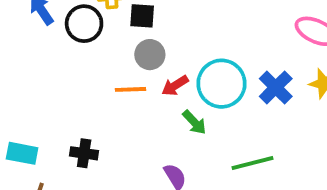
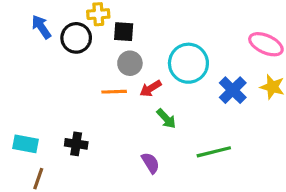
cyan circle: (221, 84) -> (188, 63), moved

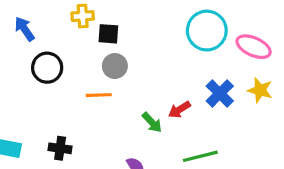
black circle: (76, 38) -> (47, 68), moved
cyan circle: (188, 63) -> (207, 31), moved
red arrow: (150, 89) -> (179, 110), moved

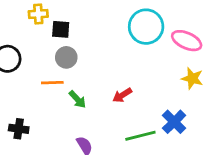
blue cross: (220, 93) -> (174, 122), moved
green arrow: (152, 122) -> (77, 99), moved

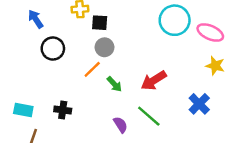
orange line: (52, 83) -> (92, 69), turned -42
red arrow: (122, 95) -> (154, 80), size x1.5
green line: (140, 136) -> (149, 116), moved, turned 55

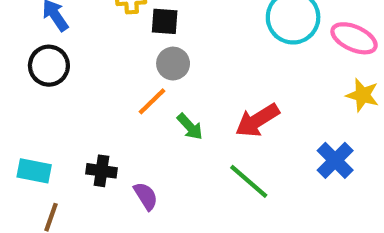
black circle: (53, 49) -> (49, 66), moved
purple semicircle: (120, 125) -> (146, 196), moved

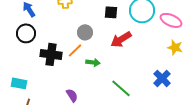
black square: (165, 21) -> (111, 12), moved
red arrow: (257, 120) -> (121, 39), moved
green arrow: (190, 127) -> (93, 62), turned -40
black cross: (102, 171) -> (51, 54), moved, size x1.5

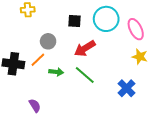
pink ellipse: (171, 20) -> (136, 29), turned 40
green line: (121, 88) -> (85, 75), moved

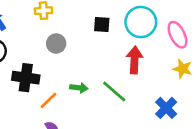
gray circle: (48, 41) -> (56, 44), moved
red arrow: (85, 48) -> (134, 60), moved, turned 125
orange line: (38, 60) -> (49, 100), moved

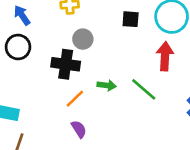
black cross: (26, 78) -> (66, 64), moved

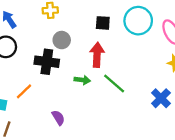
red arrow: (165, 56) -> (97, 55), moved
orange line: (75, 99) -> (24, 91), moved

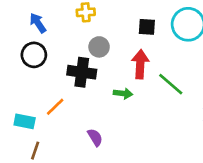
green line: (114, 83) -> (171, 84), moved

